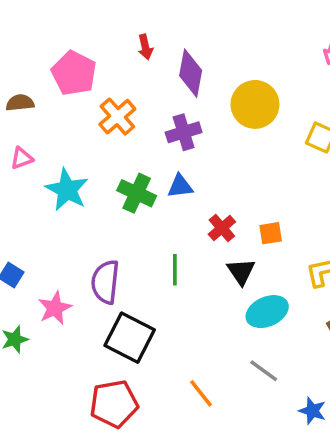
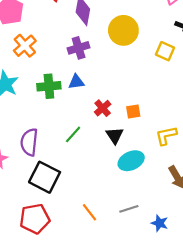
orange cross: (117, 117) -> (25, 46), moved
green cross: (137, 193) -> (49, 86), turned -30
green line: (175, 270) -> (73, 134), turned 42
gray line: (264, 371) -> (129, 209), moved, turned -54

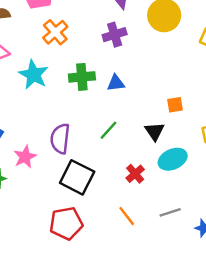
blue triangle: (76, 82) -> (116, 83), moved
red cross: (103, 108) -> (135, 174), moved

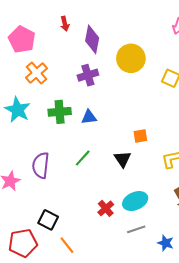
cyan ellipse: (173, 159) -> (135, 201), moved
red cross: (135, 174) -> (106, 208), moved
black square: (77, 177) -> (48, 220), moved, size x0.7
orange line: (127, 216) -> (67, 245), moved
red pentagon: (66, 223) -> (23, 243), moved

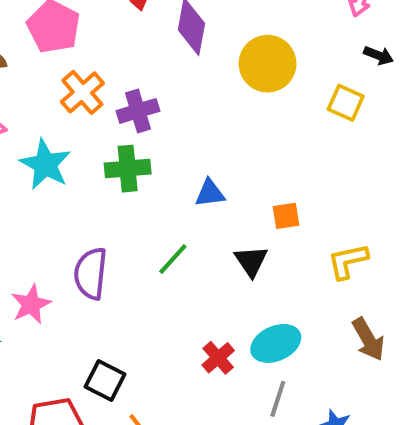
purple cross: (88, 75) -> (138, 111), moved
blue triangle: (89, 117) -> (210, 193), moved
gray line: (136, 229) -> (278, 399), turned -54

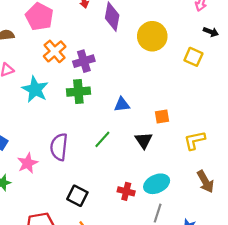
red cross: (218, 358) -> (126, 191), turned -35
black square: (105, 380) -> (77, 196), moved

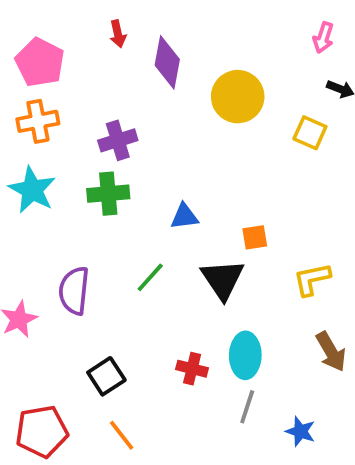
orange cross: (55, 51) -> (38, 121), moved, turned 30
black triangle: (144, 140) -> (222, 279), size x1.4
cyan ellipse: (157, 184) -> (245, 355), turned -65
black square: (77, 196) -> (106, 376), turned 30

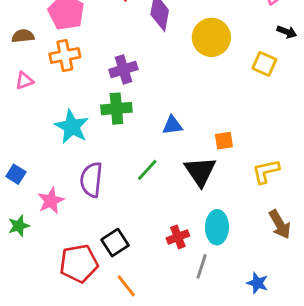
cyan star: (32, 190) -> (72, 127), moved
red cross: (192, 369) -> (178, 237), turned -35
gray line: (247, 407) -> (202, 266), moved
red pentagon: (42, 431) -> (79, 263), moved

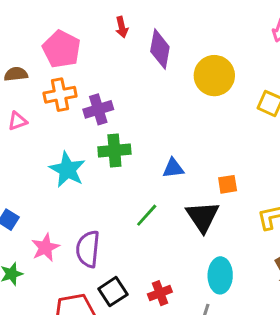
purple cross: (123, 69) -> (98, 109), moved
purple semicircle: (91, 180) -> (88, 249), moved
red cross: (178, 237) -> (160, 293), moved

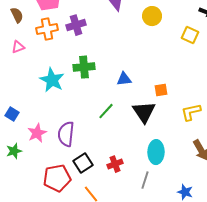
brown semicircle: (16, 74) -> (17, 15), turned 70
yellow circle: (214, 76) -> (152, 16), size x0.7
purple cross: (98, 109) -> (76, 25), moved

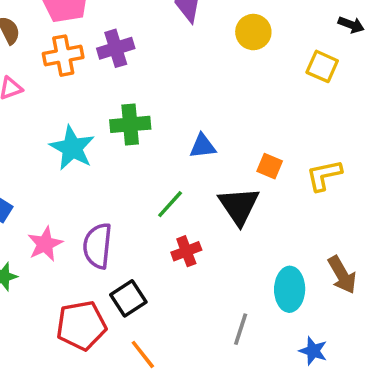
orange square: (161, 90) -> (270, 166), turned 32
yellow L-shape: (191, 112) -> (324, 175), moved
cyan ellipse: (156, 152) -> (290, 289), moved
red cross: (115, 164) -> (186, 251), moved

